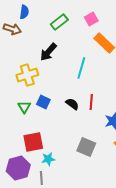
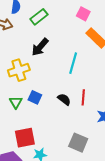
pink square: (91, 19) -> (83, 14), turned -32
green rectangle: (59, 22) -> (39, 17), moved

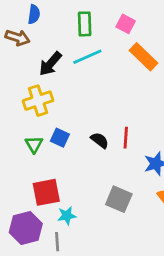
green rectangle: (39, 17) -> (85, 24), moved, turned -54
black arrow: (40, 47) -> (50, 64), moved
cyan line: (73, 63) -> (87, 57), moved, turned 50

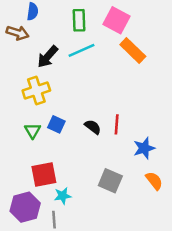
pink square: (126, 24) -> (117, 20), size x1.5

